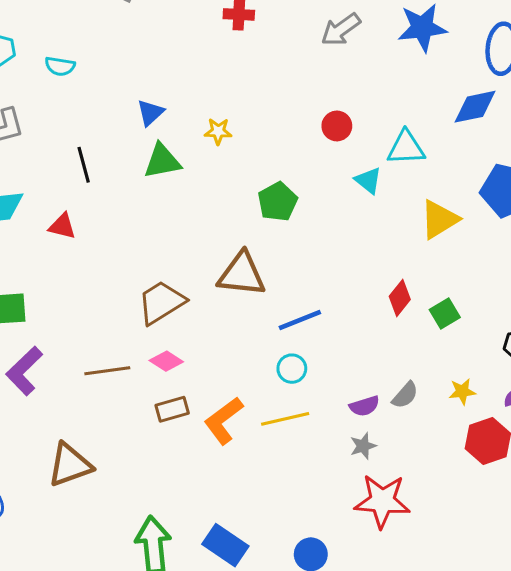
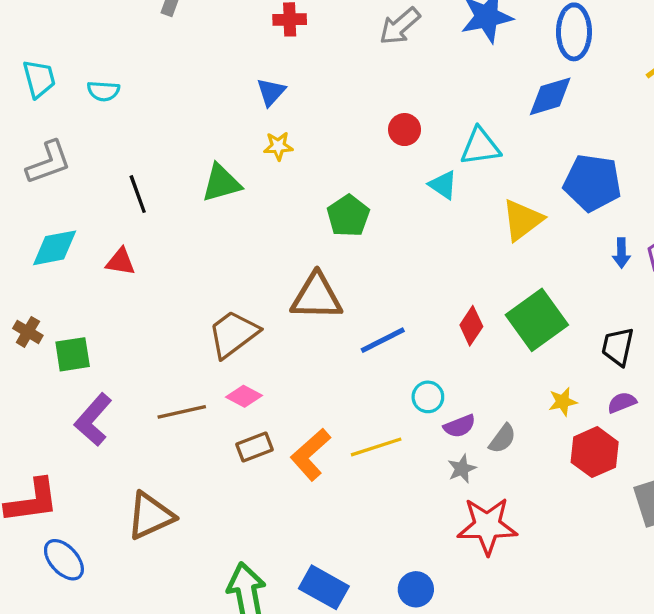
blue triangle: (150, 113) -> (271, 92), moved
red diamond: (400, 298) -> (471, 326), moved
green square: (445, 313) -> (537, 320), size x1.8
cyan circle: (292, 369) -> (428, 397), moved
gray semicircle: (405, 395) -> (502, 439), moved

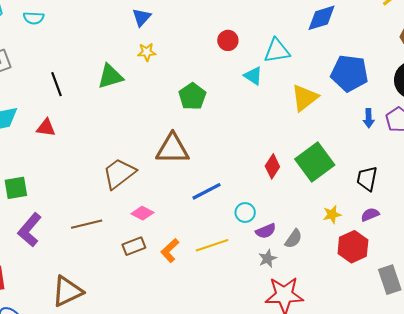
blue line: (383, 340) -> (206, 191), moved
pink diamond: (244, 396) -> (142, 213), moved
orange L-shape: (310, 454) -> (170, 250), size x0.7

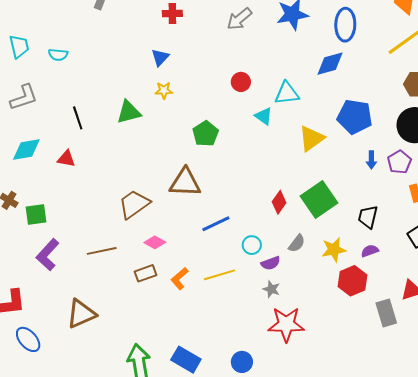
yellow star: (332, 214) -> (334, 250), size x1.4
gray semicircle: (293, 239) -> (297, 243), moved
gray star: (267, 259) -> (271, 289), turned -30

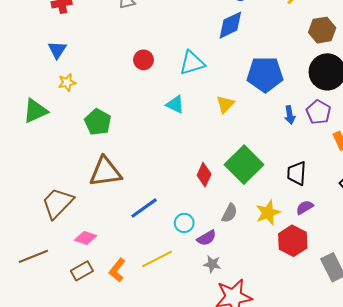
cyan triangle: (264, 116) -> (175, 104), moved
green pentagon: (206, 134) -> (98, 122), moved
yellow triangle: (312, 138) -> (225, 104), size x0.7

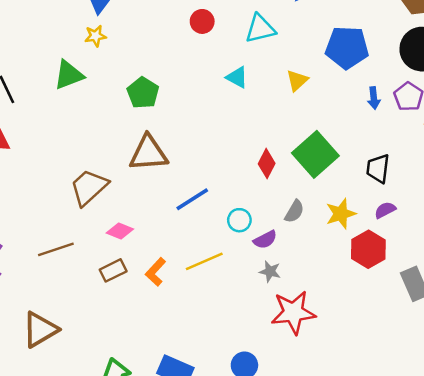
yellow star: (67, 82) -> (95, 36), moved

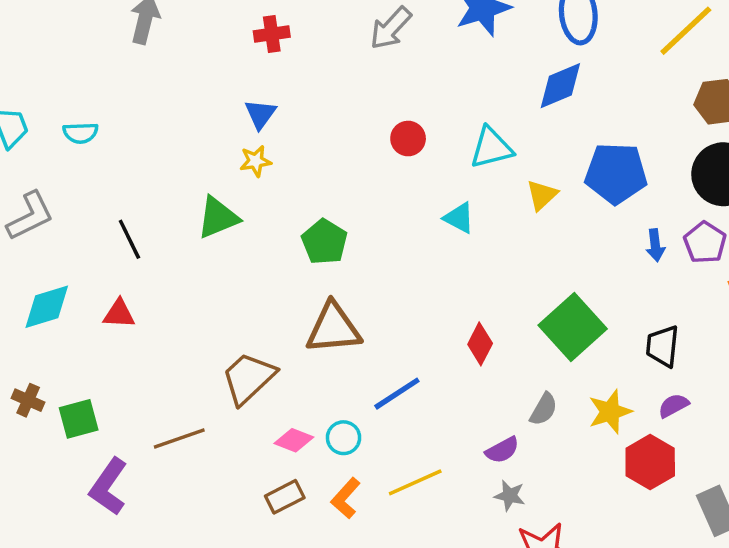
yellow triangle: (297, 80) -> (542, 195), moved
red diamond: (267, 164) -> (480, 344), moved
cyan circle: (239, 220) -> (344, 438), moved
brown line: (56, 249) -> (179, 439), moved

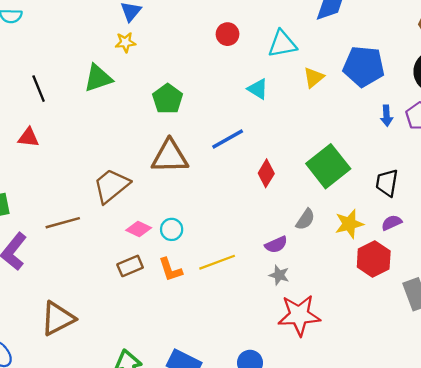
blue line: (397, 394) -> (228, 139), moved
orange L-shape: (346, 498) -> (170, 270), turned -64

